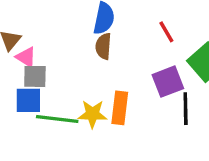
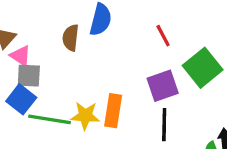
brown semicircle: (103, 46) -> (71, 38), moved
blue square: (28, 100) -> (21, 99), turned 36
black line: (186, 109) -> (164, 125), moved

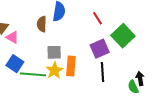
gray square: (29, 76) -> (54, 52), moved
yellow star: (85, 116) -> (54, 70), turned -30

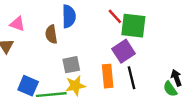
green square: (123, 36) -> (133, 26), moved, turned -30
pink triangle: (12, 37) -> (17, 24), moved
orange rectangle: (71, 66) -> (108, 76), moved
yellow star: (54, 70) -> (75, 86), turned 30

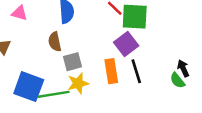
pink triangle: (17, 24) -> (19, 13), moved
brown semicircle: (51, 34) -> (55, 42), moved
blue square: (28, 86) -> (29, 87), size x1.4

